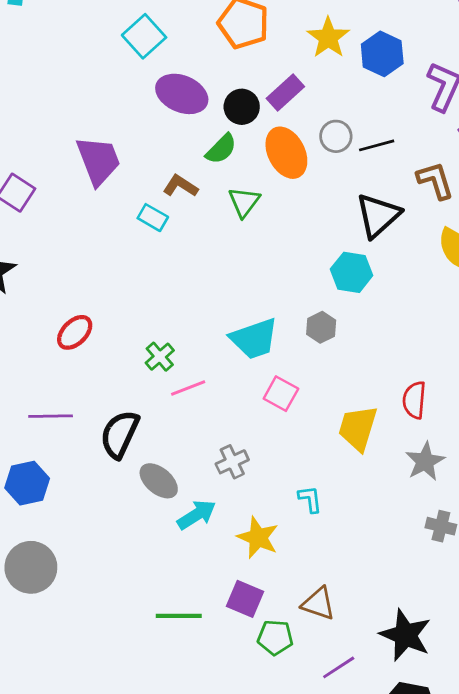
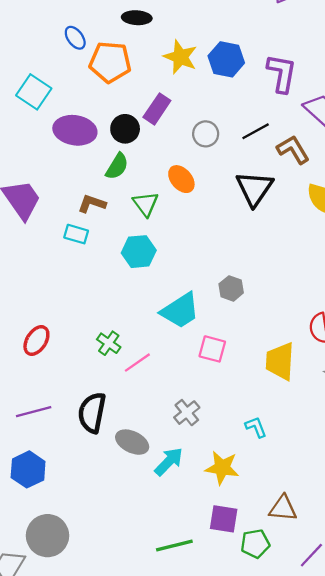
black line: (377, 145) -> (256, 131), moved
orange ellipse: (286, 153) -> (181, 179), moved, size x0.7
cyan hexagon: (352, 272) -> (139, 252), moved

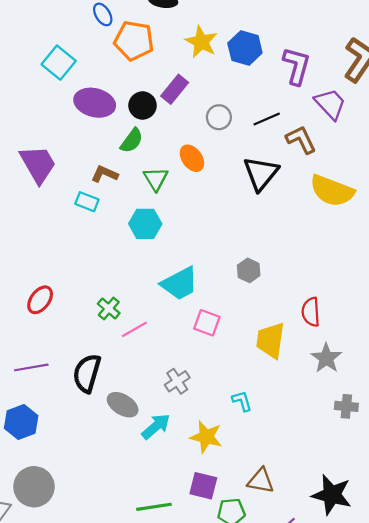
gray hexagon: (231, 288) -> (249, 270), moved

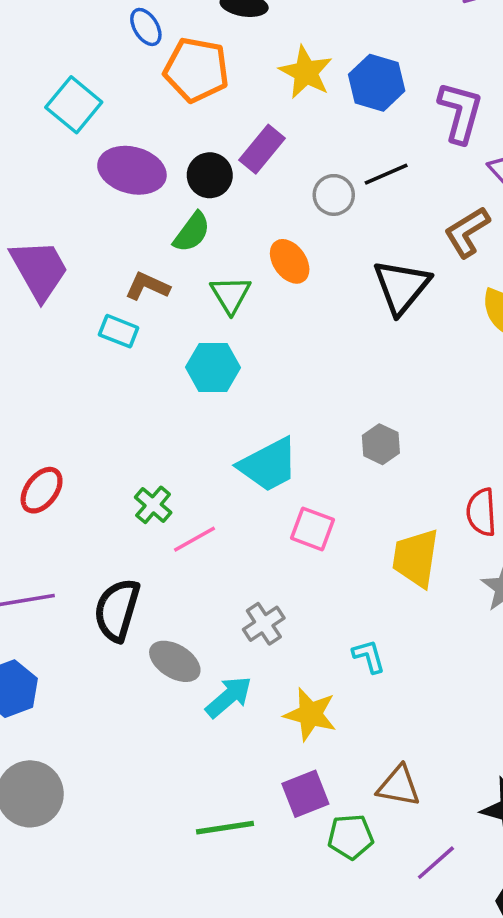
black line: (267, 119) -> (386, 174), moved
brown L-shape: (301, 140) -> (467, 232), turned -96
purple square: (203, 486) -> (305, 794), turned -36

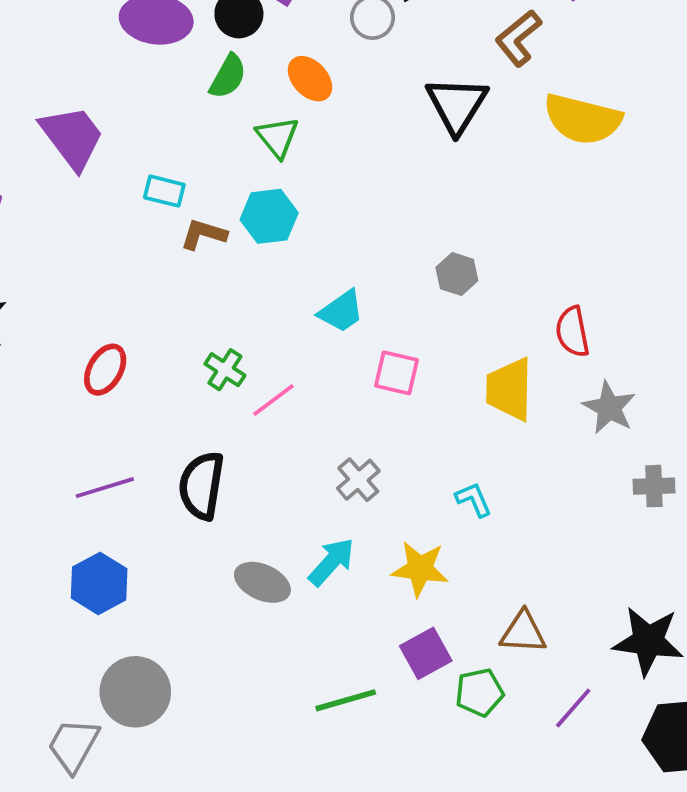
orange ellipse: (290, 261) -> (310, 79), moved
brown L-shape: (147, 286) -> (203, 234), moved
cyan trapezoid: (268, 465) -> (341, 311), size x0.7
gray ellipse: (175, 661) -> (262, 582), moved

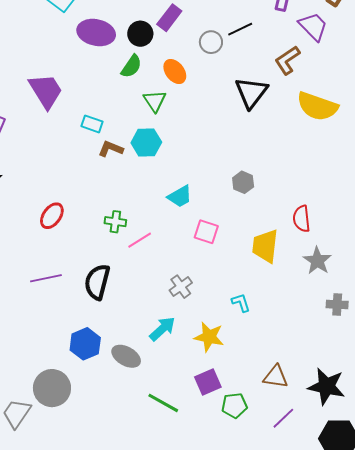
green cross: (225, 370) -> (115, 222), turned -30
gray ellipse: (262, 582) -> (126, 356), moved
blue hexagon: (99, 583) -> (85, 344), moved
brown triangle: (523, 632) -> (276, 377), moved
green line: (346, 700) -> (163, 403), turned 40

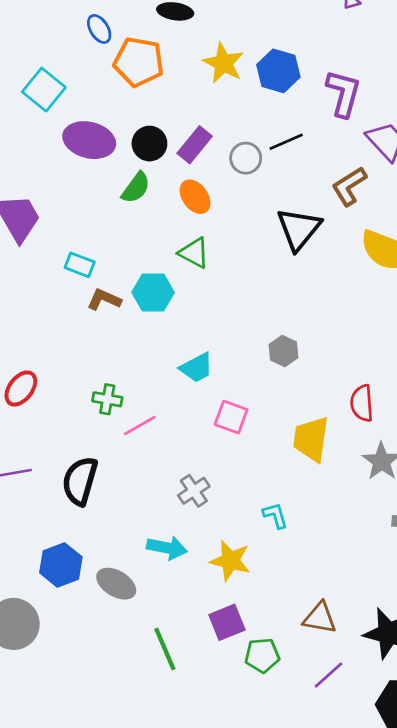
purple rectangle: (169, 18) -> (195, 145), moved
green triangle: (155, 101) -> (194, 253), moved, turned -30
cyan arrow: (162, 329) -> (167, 548), turned 52
green line: (163, 403) -> (165, 649), turned 36

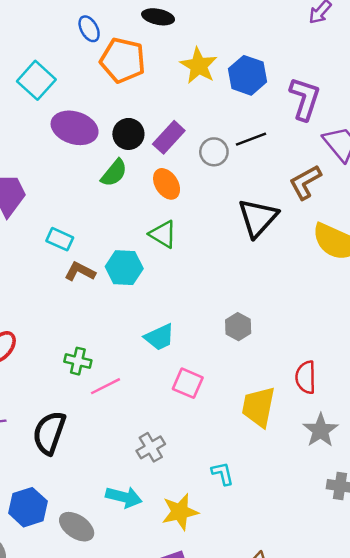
yellow star: (230, 561) -> (180, 512), turned -30

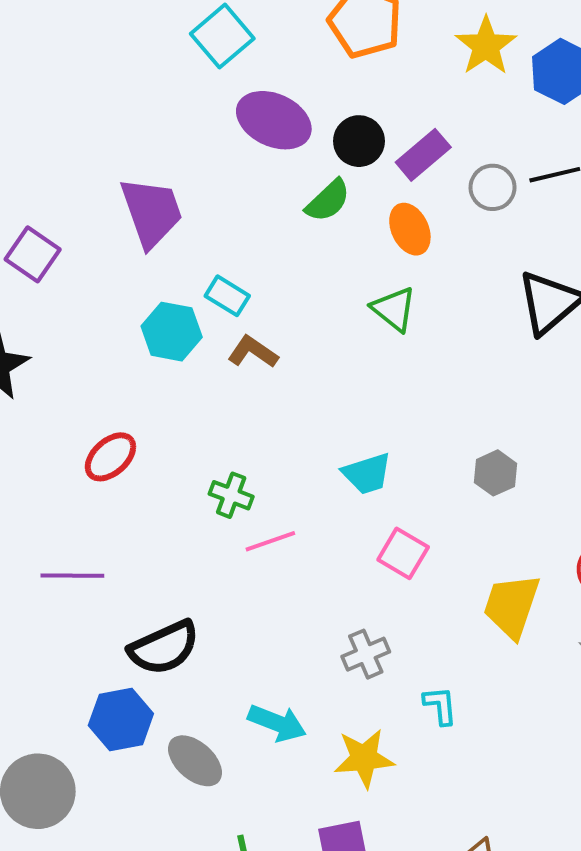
cyan hexagon: (124, 268) -> (172, 332), moved
black semicircle: (49, 433) -> (164, 648), moved, turned -141
gray cross: (151, 447) -> (366, 654), moved

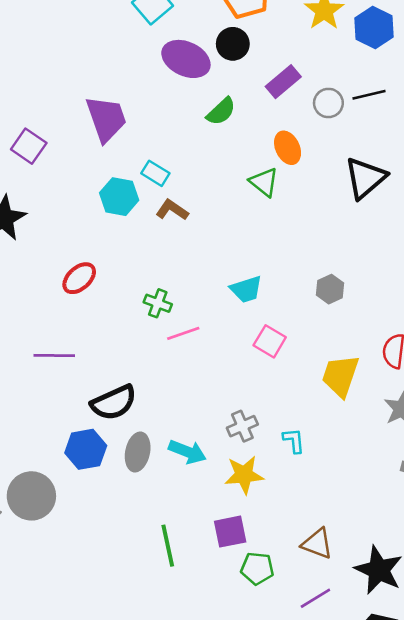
black circle: (359, 141) -> (233, 44), moved
orange ellipse: (410, 229) -> (288, 148), moved
gray cross: (366, 654) -> (242, 426), moved
gray ellipse: (195, 761) -> (138, 452), moved, turned 60

